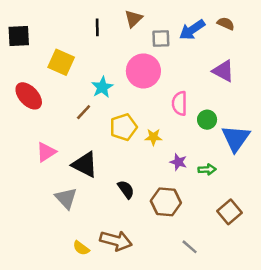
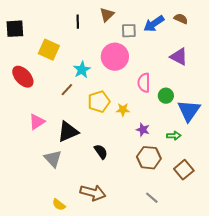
black triangle: (85, 165) -> (68, 132), turned -50
green arrow: (207, 169) -> (174, 136), moved
brown hexagon: (166, 202) -> (149, 158), moved
yellow semicircle: (81, 248) -> (59, 205), moved

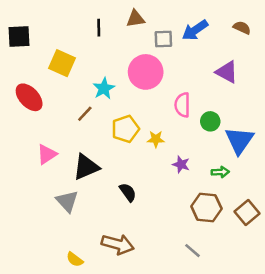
brown triangle: (107, 15) -> (136, 19), turned 35
brown semicircle: (181, 19) -> (242, 28), moved
brown hexagon: (149, 158) -> (206, 208), moved
brown square: (184, 170) -> (247, 213), moved

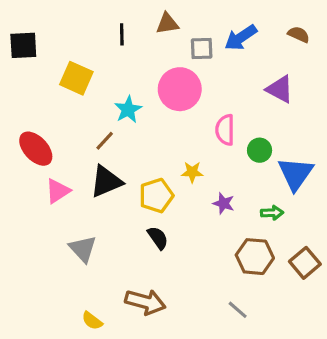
red ellipse: (29, 97) -> (36, 149), moved
yellow pentagon: (125, 129) -> (156, 196), moved
black triangle: (86, 167) -> (106, 181), moved

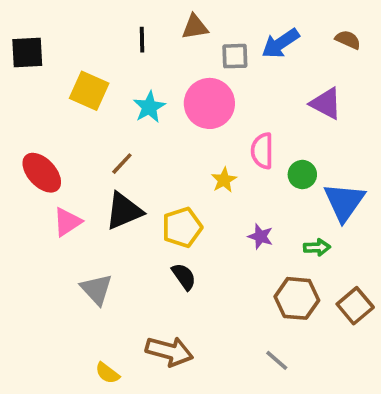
cyan star: (128, 110) -> (149, 107), moved
yellow star: (192, 172) -> (224, 180), moved, turned -30

